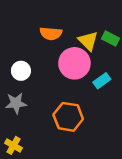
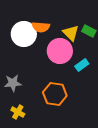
white circle: (21, 71) -> (24, 34), moved, size x1.6
yellow cross: (13, 145) -> (18, 112), moved

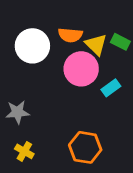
orange semicircle: (41, 27) -> (70, 35), moved
orange hexagon: (55, 94) -> (85, 147), moved

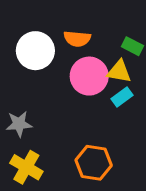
yellow triangle: (96, 45) -> (119, 72), moved, turned -35
yellow cross: (24, 151) -> (26, 167), size x1.5

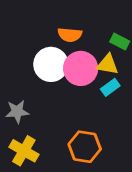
white circle: (35, 51) -> (51, 64), moved

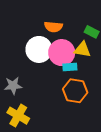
cyan rectangle: (110, 87) -> (70, 67), moved, turned 32
orange hexagon: (85, 147) -> (75, 91), moved

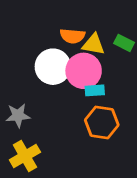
yellow triangle: (82, 49) -> (93, 44), moved
yellow cross: (18, 116) -> (25, 156), turned 30

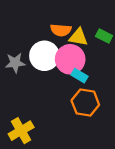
cyan rectangle: (95, 90) -> (80, 76), turned 35
gray star: (18, 116) -> (15, 63), moved

